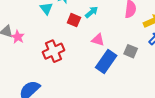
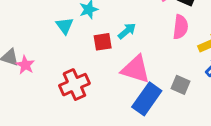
red square: (74, 20) -> (103, 42), turned -32
pink triangle: (98, 40) -> (136, 69), size x1.6

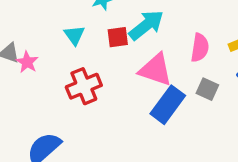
cyan triangle: (65, 26) -> (74, 35), moved
pink semicircle: (180, 27) -> (200, 48), moved
cyan arrow: (127, 31) -> (146, 25), size x1.6

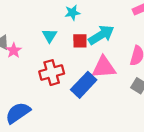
pink triangle: (156, 70) -> (104, 67), turned -30
blue rectangle: (168, 105) -> (84, 85), moved

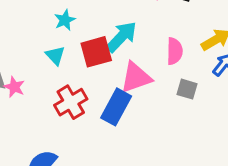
cyan star: (72, 13) -> (65, 20), moved
red square: (80, 41) -> (96, 52), size x1.5

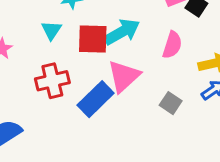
pink semicircle: (175, 51) -> (172, 45), moved
pink triangle: (136, 78) -> (124, 76), turned -40

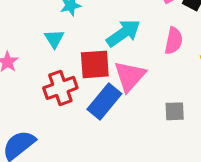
red square: (93, 39) -> (95, 64), moved
gray square: (171, 103) -> (175, 111), moved, turned -30

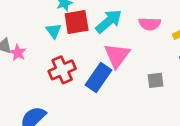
pink semicircle: (174, 41) -> (150, 24), turned 85
red square: (95, 64) -> (77, 22), moved

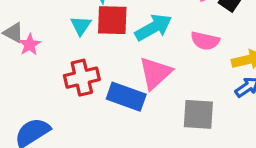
blue rectangle: (98, 78) -> (126, 97), turned 64
gray square: (156, 80) -> (198, 114), size x1.5

